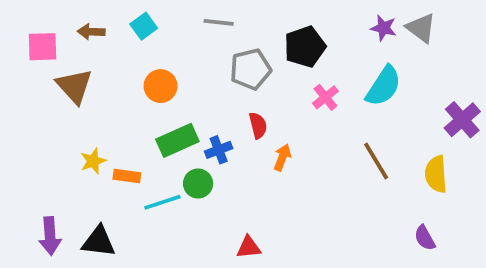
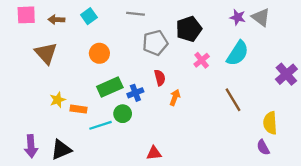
pink square: (43, 47) -> (26, 15), moved
yellow semicircle: (436, 174) -> (270, 123), moved
black triangle: (99, 242) -> (61, 150), turned -30

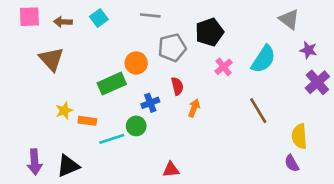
purple star: (238, 17) -> (308, 50), moved
orange circle: (99, 53) -> (136, 63), moved
green rectangle: (110, 87) -> (112, 84), moved

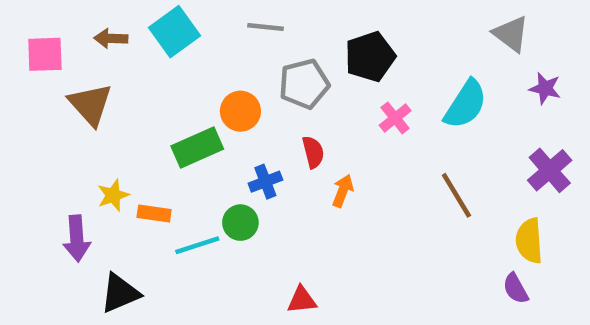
pink square: (29, 17) -> (45, 54), moved
cyan square: (99, 18) -> (174, 32), size x1.5
purple cross: (317, 82) -> (550, 170), moved
purple arrow: (35, 162) -> (77, 238), moved

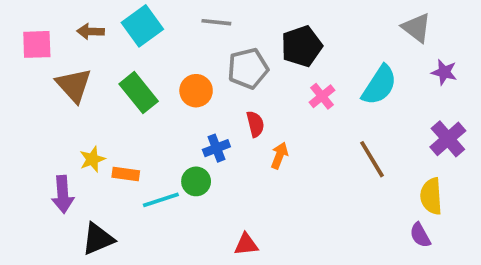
green rectangle: (197, 148) -> (139, 93), moved, turned 75

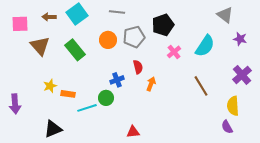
orange circle: (196, 91) -> (108, 40), moved
purple arrow: (63, 194) -> (15, 104), moved

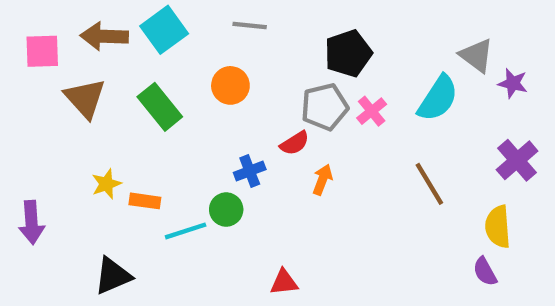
gray triangle: (225, 15) -> (476, 55), moved
brown arrow: (49, 17) -> (104, 36), size x1.5
gray pentagon: (134, 37) -> (325, 107), moved
red semicircle: (138, 67) -> (295, 143), turned 72

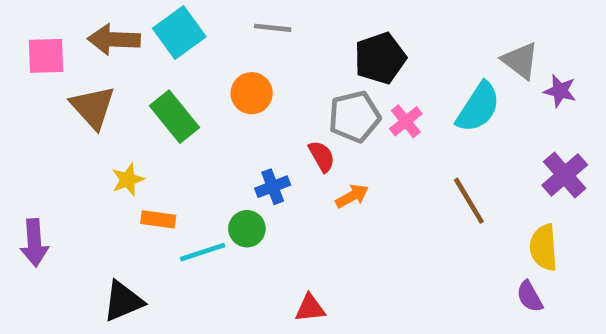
red semicircle: (295, 143) -> (322, 156), turned -88
orange arrow: (322, 180) -> (352, 196), turned 40
yellow star: (106, 184) -> (128, 180), moved

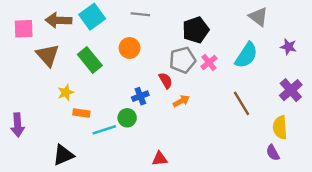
gray triangle: (520, 61) -> (258, 17), moved

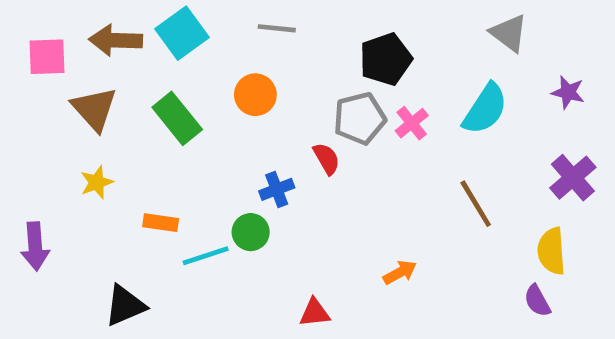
yellow star: (66, 93) -> (97, 182), moved
orange arrow: (181, 101) -> (400, 272), moved

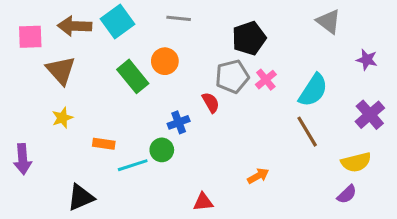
cyan semicircle: (485, 109) -> (313, 90), moved
green rectangle: (177, 118) -> (133, 76), moved
yellow semicircle: (551, 251) -> (356, 162), turned -100
purple semicircle: (537, 301) -> (347, 194), turned -105

